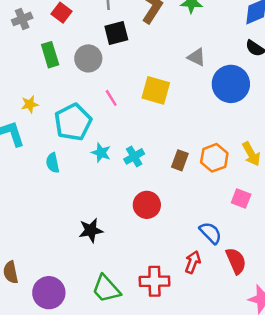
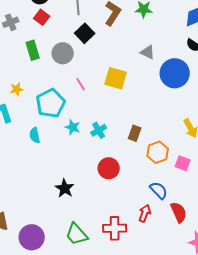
black square: (116, 33) -> (85, 33), turned -30
orange hexagon: (214, 158) -> (158, 152), moved
black star: (91, 230) -> (65, 188), turned -30

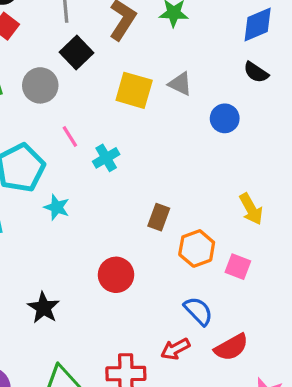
blue circle: (175, 73) -> (225, 118), size x0.6
yellow square: (116, 78) -> (134, 90), moved
cyan cross: (99, 130) -> (106, 158), moved
red semicircle: (179, 212) -> (231, 347), turned 85
red arrow: (145, 213) -> (175, 349), turned -138

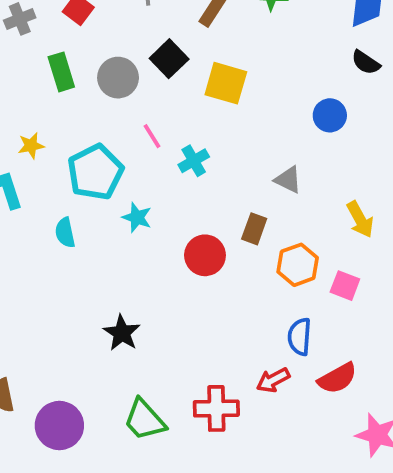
black square: (76, 52) -> (169, 59), moved
gray triangle: (180, 84) -> (288, 180), moved
red circle: (116, 275) -> (205, 255), moved
blue semicircle: (198, 311) -> (300, 337), turned -132

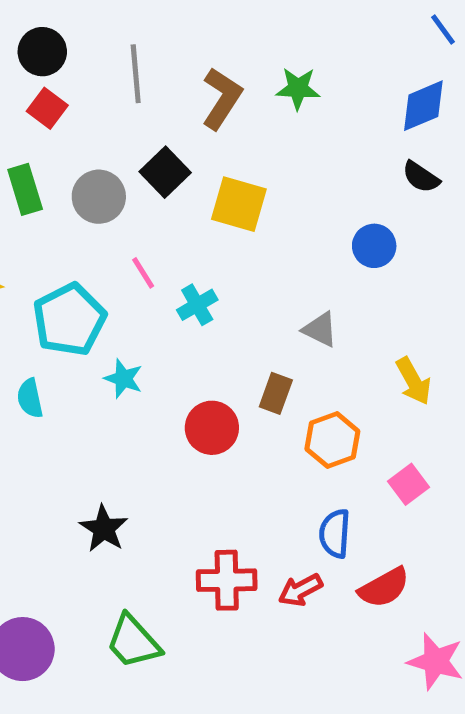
pink square: (345, 286) -> (409, 484), moved, turned 32
red cross: (216, 408) -> (227, 580), moved

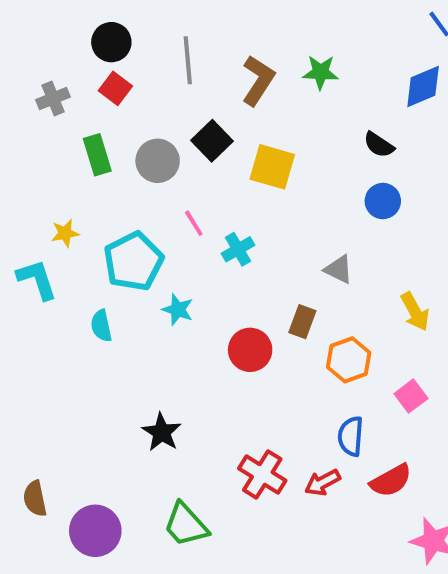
black semicircle: (421, 177) -> (379, 145), moved
red cross: (227, 580) -> (262, 474), turned 33

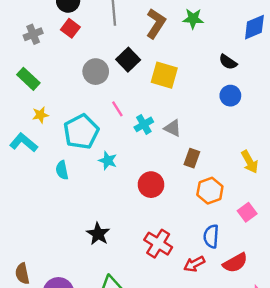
green rectangle: (97, 155) -> (28, 79), moved, turned -30
gray triangle: (339, 269) -> (173, 128), moved
cyan L-shape: (37, 279) -> (24, 143), turned -32
brown rectangle: (302, 322) -> (192, 158), moved
red cross: (262, 474) -> (158, 244), moved

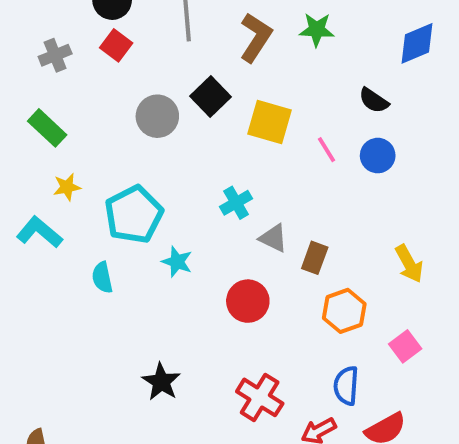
pink line: (117, 109) -> (327, 150), moved
gray triangle: (173, 128) -> (273, 238), moved

